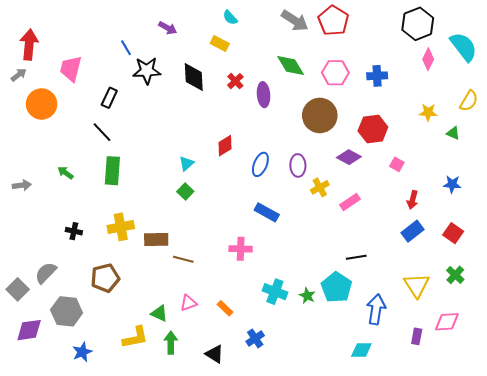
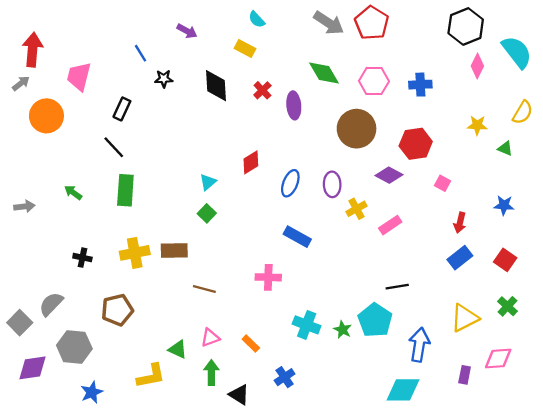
black star: (147, 71) -> (164, 79), size x0.6
brown rectangle: (156, 239) -> (174, 251), moved
yellow triangle: (417, 285) -> (465, 318), turned 36
green arrow: (171, 343) -> (211, 373), moved
cyan diamond: (361, 350) -> (403, 390), size x1.4

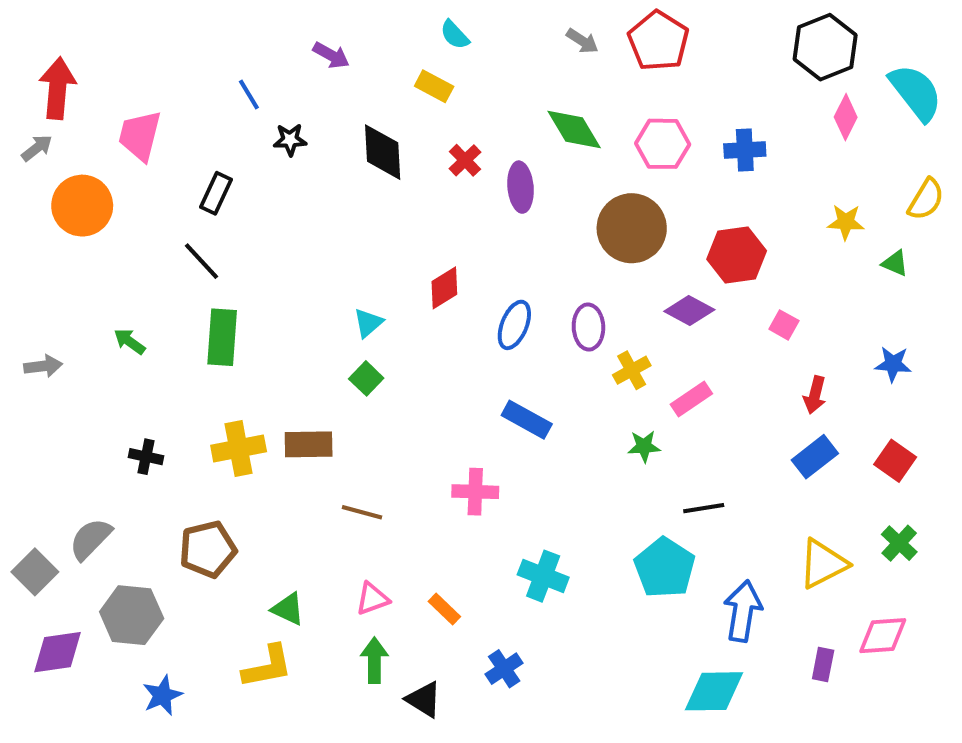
gray arrow: (329, 23) -> (582, 41), size x0.6
green star: (343, 330) -> (644, 446), moved, turned -30
green triangle: (178, 349) -> (288, 609), moved

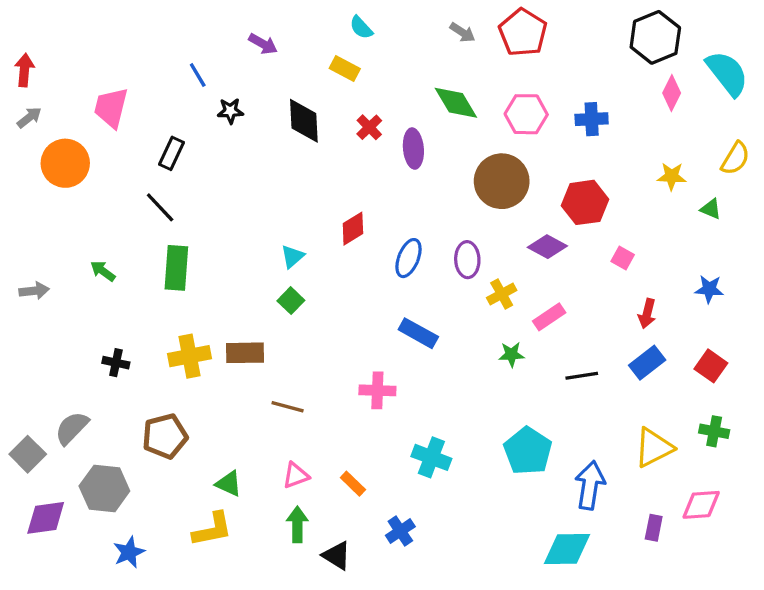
red arrow: (57, 88) -> (24, 70), moved, size x0.7
black line: (704, 508) -> (582, 376), moved
green cross: (899, 543) -> (714, 431), turned -32

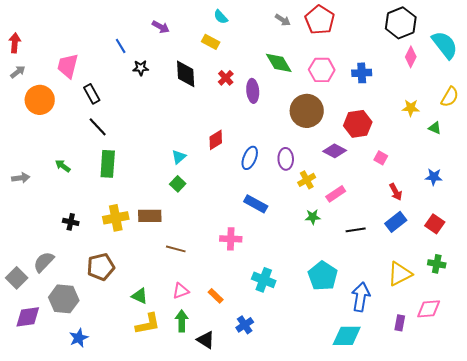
black rectangle: (171, 153) -> (92, 94), moved, turned -54
red arrow: (647, 314) -> (396, 192), turned -42
yellow L-shape: (212, 529) -> (148, 324), moved

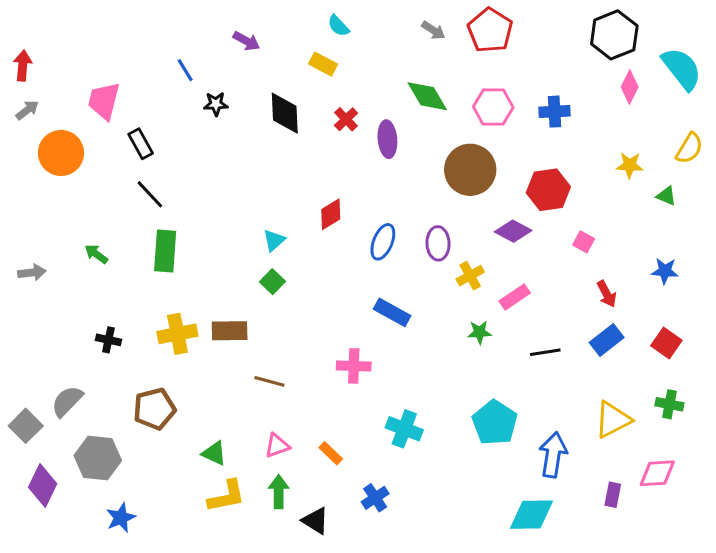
purple diamond: (28, 317) -> (43, 486), turned -56

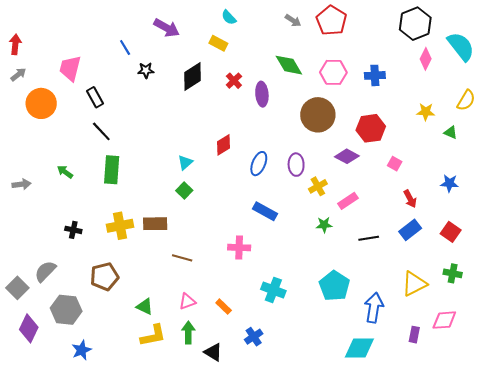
purple arrow: (246, 41) -> (167, 28), size x1.4
black diamond: (285, 113) -> (192, 76), turned 60

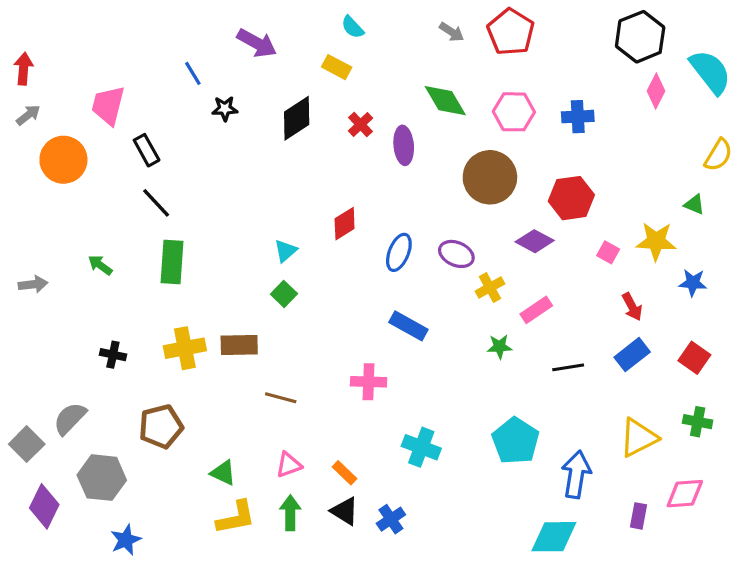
yellow star: (426, 112) -> (656, 241), moved, size x1.4
purple ellipse: (296, 165) -> (456, 254), turned -65
black triangle: (213, 352) -> (345, 511), moved

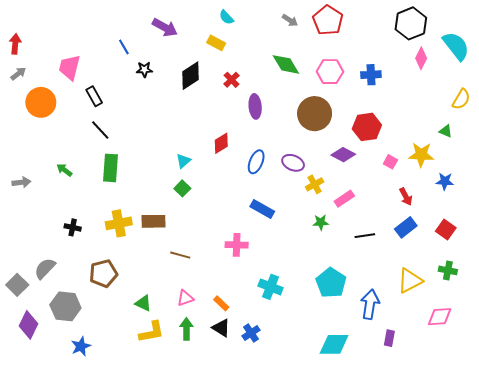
purple ellipse: (404, 145) -> (255, 106), moved
purple rectangle: (638, 516) -> (389, 338), moved
cyan diamond: (554, 537) -> (334, 344), moved

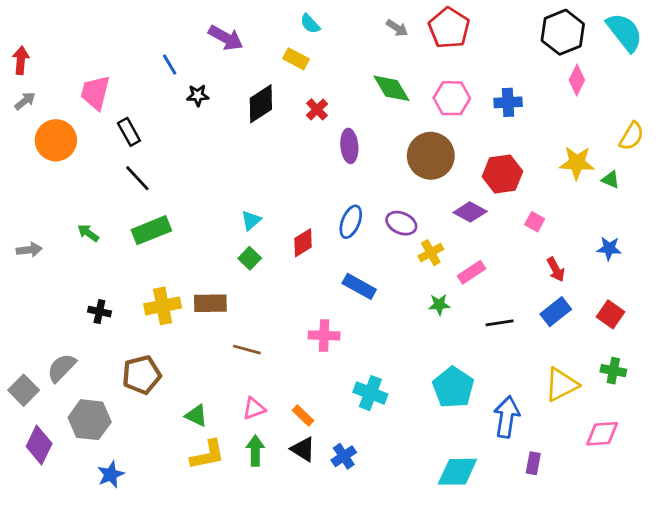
cyan semicircle: (456, 46) -> (625, 32), moved
red diamond: (221, 143) -> (303, 243), moved
yellow star: (421, 155) -> (577, 163), moved
green rectangle: (111, 168) -> (151, 230), turned 64

